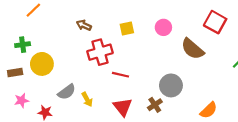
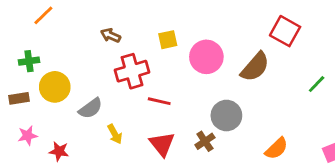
pink circle: (163, 27) -> (206, 57), moved, size x1.5
brown semicircle: (192, 49) -> (255, 67), turned -90
gray semicircle: (67, 92) -> (91, 108), moved

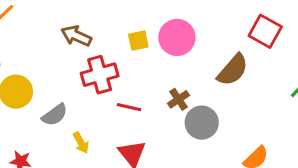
brown arrow: (111, 35) -> (76, 36), size x1.4
pink circle: (206, 57) -> (177, 37), moved
brown cross: (205, 141) -> (179, 99), moved

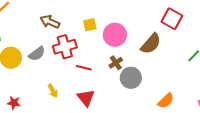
pink circle: (177, 37) -> (115, 35), moved
gray semicircle: (55, 115) -> (37, 54), moved

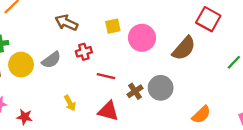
red cross: (65, 47) -> (84, 52), size x0.6
brown cross: (116, 63) -> (135, 91), moved
red triangle: (86, 98) -> (108, 111), turned -36

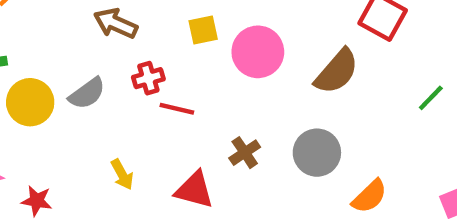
red line: (106, 76) -> (177, 109), moved
gray circle: (161, 88) -> (317, 153), moved

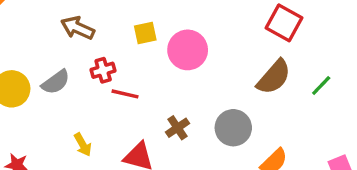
brown semicircle: (337, 72) -> (274, 77), moved

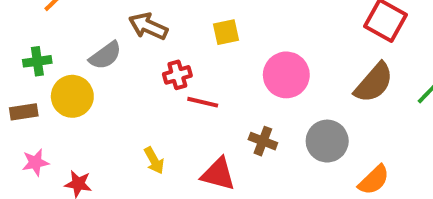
pink circle: (188, 50) -> (286, 75), moved
gray semicircle: (56, 82) -> (105, 55), moved
brown cross: (177, 128) -> (263, 141), turned -35

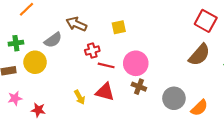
pink circle: (286, 75) -> (136, 63), moved
gray circle: (327, 141) -> (174, 98), moved
red triangle: (218, 174) -> (105, 92), moved

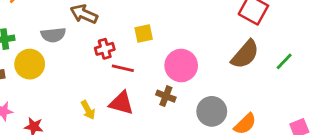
yellow square: (119, 27) -> (144, 34), moved
gray semicircle: (53, 40) -> (53, 35), turned 30
pink circle: (136, 63) -> (181, 65), moved

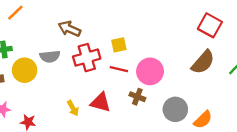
gray semicircle: (53, 35) -> (50, 56), moved
red cross: (105, 49) -> (87, 58), size x1.6
red line: (123, 68) -> (119, 69), moved

